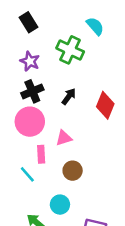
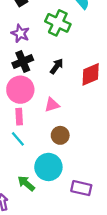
red diamond: (105, 105) -> (91, 74), turned 45
pink rectangle: (41, 154) -> (19, 117), moved
cyan circle: (60, 205) -> (48, 167), size x1.5

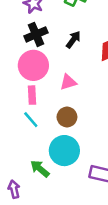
brown circle: (60, 135) -> (67, 117), moved

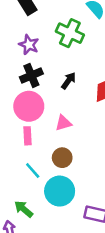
cyan line: (31, 120) -> (33, 170), moved
green arrow: (40, 169) -> (24, 209), moved

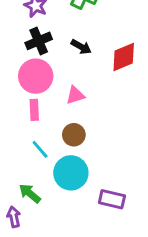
black arrow: (69, 81) -> (81, 47), turned 84

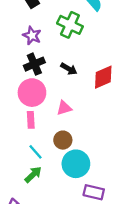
cyan circle: (71, 173) -> (76, 164), moved
green arrow: (30, 193) -> (33, 174), moved, turned 96

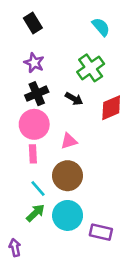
green cross: (70, 25) -> (91, 68), moved, turned 30
brown circle: (63, 140) -> (68, 176), size x1.5
cyan circle: (76, 164) -> (68, 215), moved

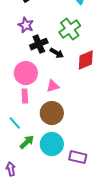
black cross: (37, 94) -> (39, 44), moved
cyan line: (38, 189) -> (15, 123), moved

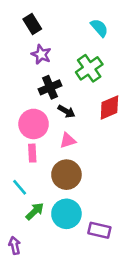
purple star: (26, 25) -> (41, 54), moved
black arrow: (57, 53) -> (66, 111), moved

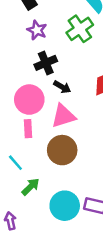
green cross: (89, 68) -> (80, 29), moved
pink triangle: (68, 140) -> (63, 116), size x1.5
cyan circle: (66, 214) -> (65, 206), moved

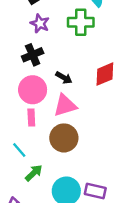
green cross: (80, 29) -> (81, 22), turned 35
black cross: (46, 63) -> (33, 55), moved

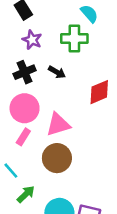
black arrow: (64, 78) -> (57, 72), moved
pink rectangle: (31, 117) -> (23, 137), turned 35

